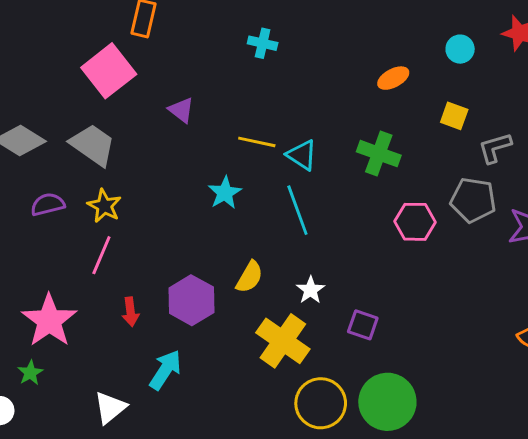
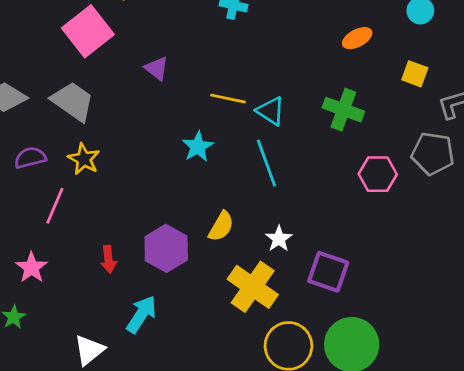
pink line: (101, 255) -> (55, 206), moved
pink star: (49, 321) -> (32, 268), size x0.6
purple square: (363, 325) -> (328, 272), size x1.4

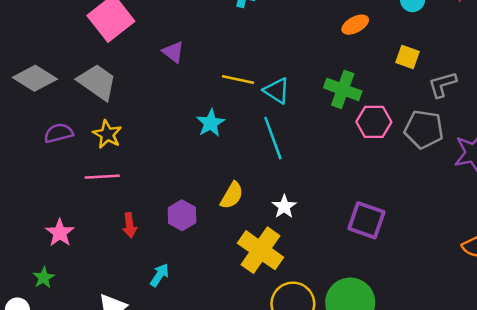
pink hexagon: (378, 174) -> (374, 122), moved
pink line: (55, 206) -> (102, 177), moved, turned 64
purple hexagon: (166, 248) -> (182, 215), size x0.7
purple square: (328, 272) -> (366, 220), moved
cyan arrow: (141, 314) -> (160, 275), size x0.7

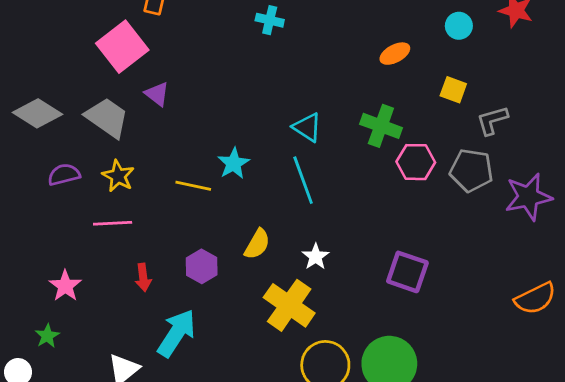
purple triangle: (173, 52) -> (157, 94), moved
yellow line: (238, 79) -> (193, 186), moved
cyan arrow: (160, 275) -> (177, 333), size x1.8

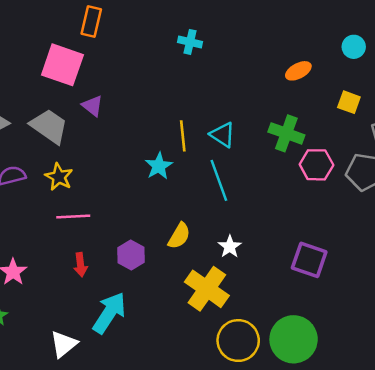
pink square: (122, 47) -> (62, 65), turned -33
yellow line: (193, 186) -> (183, 136), moved, turned 72
pink line: (113, 223) -> (73, 217), moved

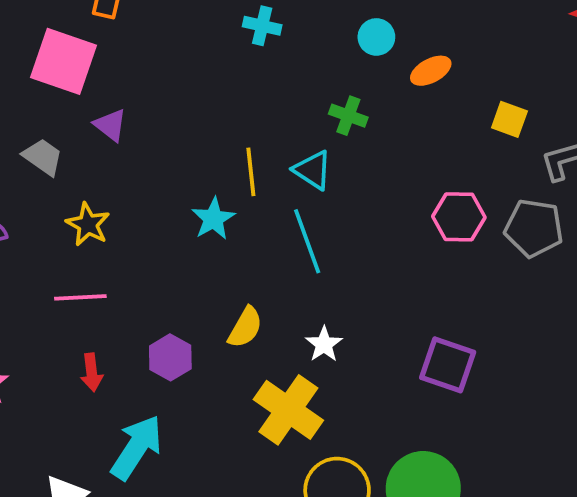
cyan circle: (354, 47) -> (376, 37), moved
gray trapezoid: (49, 126) -> (43, 157), size x0.7
green cross: (286, 133) -> (348, 116), moved, size x0.7
yellow star: (59, 177) -> (88, 224), moved

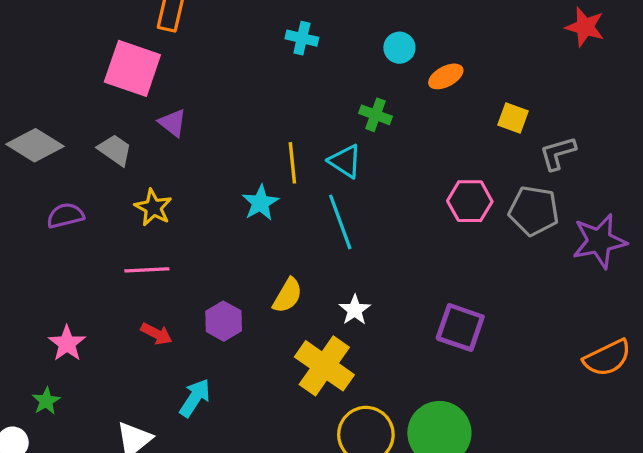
red arrow: (92, 372) -> (156, 334), turned -56
cyan arrow: (137, 447) -> (195, 398), size x0.7

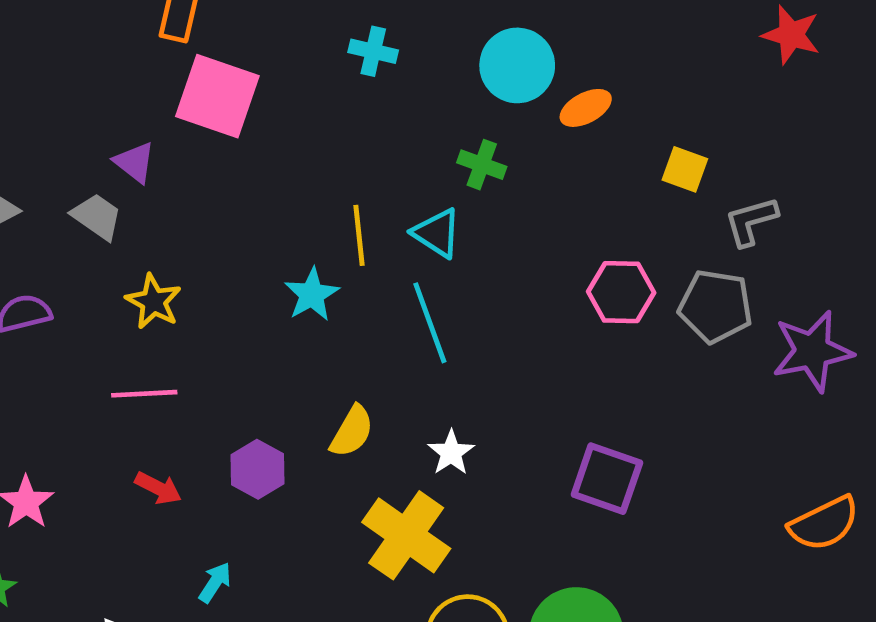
cyan circle: (399, 48) -> (517, 65), size x1.6
pink square: (132, 68) -> (217, 96), moved
purple triangle: (172, 123) -> (135, 162), moved
cyan arrow: (195, 398) -> (215, 583), size x0.7

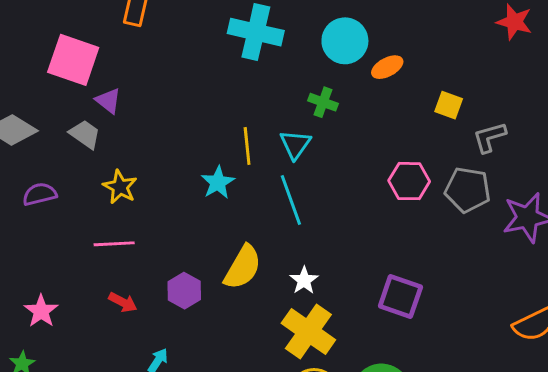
cyan cross: (373, 51) -> (256, 32), size x1.8
pink square: (217, 96) -> (73, 60), moved
cyan triangle: (437, 233) -> (295, 145), turned 32
yellow semicircle: (352, 431) -> (243, 267), size x1.4
yellow cross: (406, 535) -> (308, 331), moved

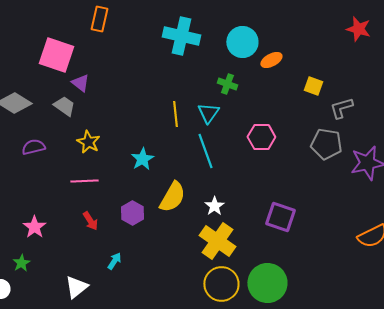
pink hexagon: (409, 181) -> (261, 137), moved
cyan star: (218, 183) -> (142, 159), moved
red arrow: (123, 302) -> (90, 221), turned 30

